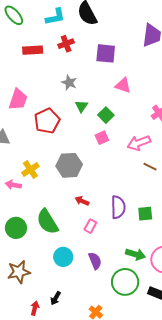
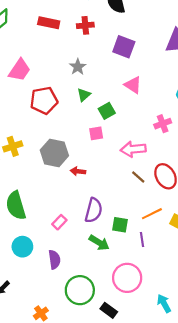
red arrow: (82, 201) -> (78, 171), moved, turned -32
green arrow: (136, 254) -> (99, 243), moved

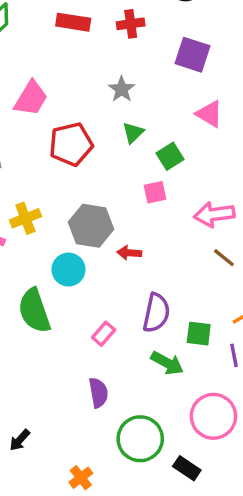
cyan circle: (22, 247) -> (68, 270), moved

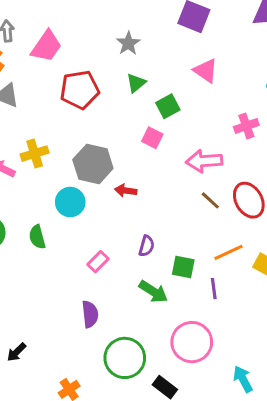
pink square: (155, 192) -> (152, 138), turned 35
green semicircle: (34, 311) -> (37, 237), size x0.6
purple semicircle: (156, 313) -> (146, 246), size x0.6

